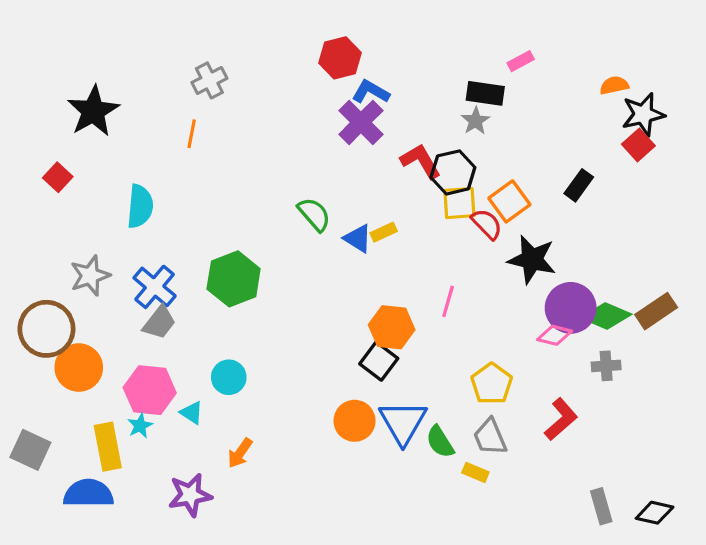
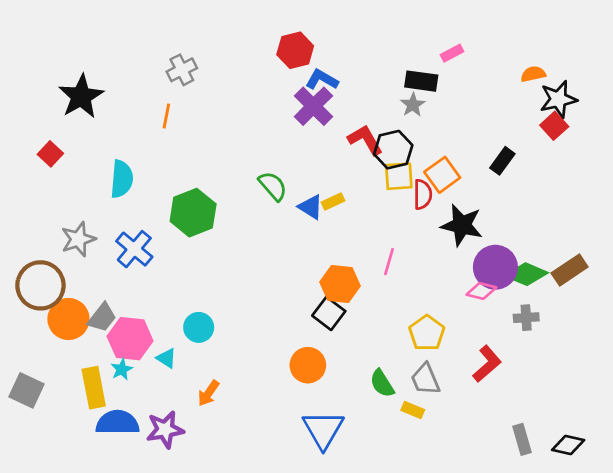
red semicircle: (487, 224) -> (423, 194), turned 44
green hexagon: (234, 279) -> (193, 213), moved
gray trapezoid: (159, 322) -> (102, 318), moved
blue triangle: (403, 422) -> (323, 430), moved
blue semicircle: (88, 493) -> (117, 423), moved

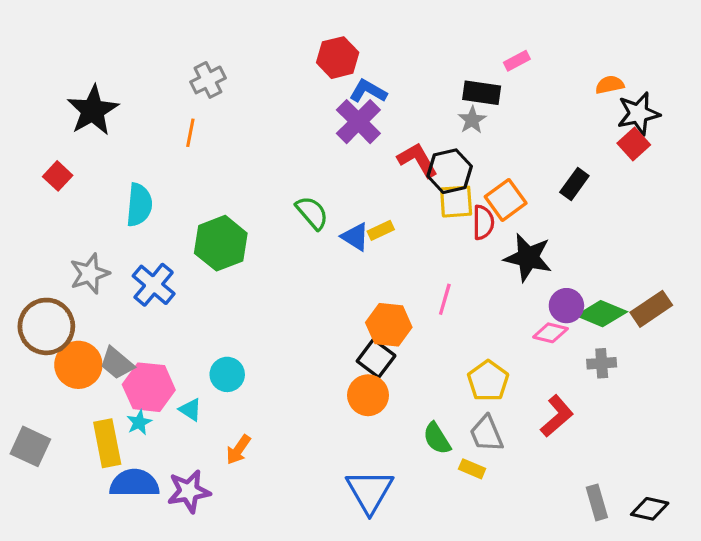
purple circle: (495, 267) -> (566, 306), size x0.7
gray trapezoid: (102, 318) -> (117, 363), turned 92
orange circle: (308, 365) -> (368, 395), moved

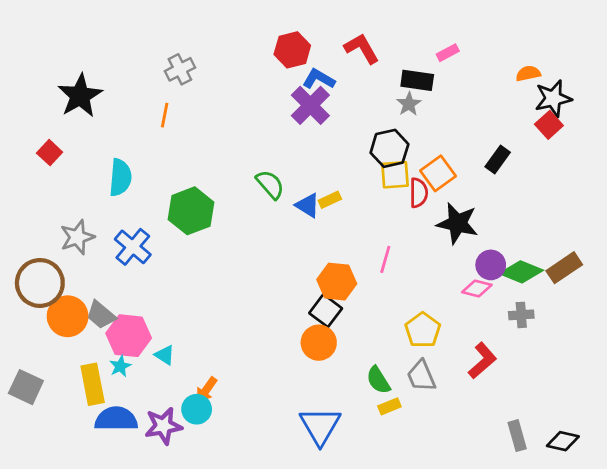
red L-shape: (418, 160) -> (362, 49), moved
cyan circle: (227, 374) -> (197, 409), moved
yellow rectangle: (472, 469) -> (389, 406), moved, turned -45

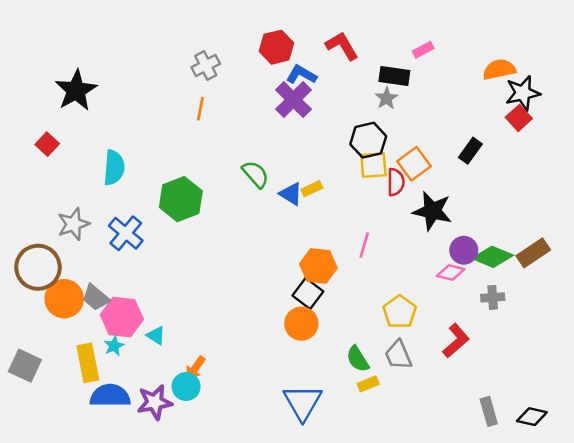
gray cross: (180, 69) -> (206, 66), moved
orange semicircle: (528, 73) -> (499, 69), size x1.4
orange line: (165, 115) -> (200, 109), moved

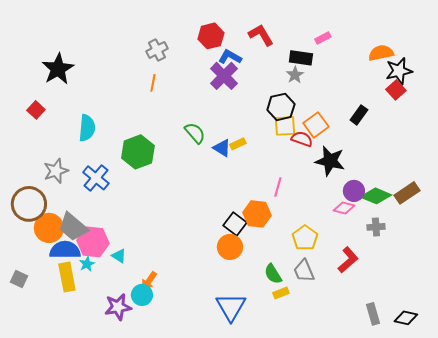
red semicircle: (396, 182) -> (302, 139), turned -70
orange hexagon: (318, 266) -> (257, 214), moved
gray trapezoid: (96, 297) -> (73, 227), size x1.4
gray square: (25, 366) -> (19, 279), size x0.7
blue semicircle: (110, 396) -> (65, 250), moved

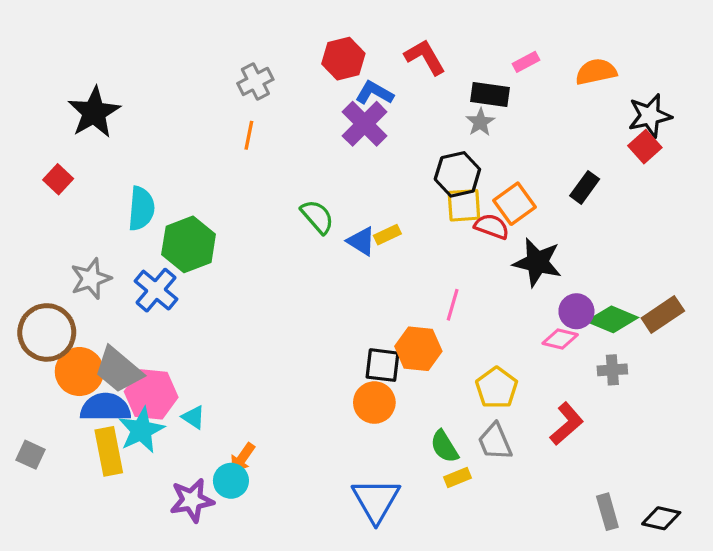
orange semicircle: (381, 53) -> (596, 72), moved
green hexagon: (138, 152) -> (189, 244), moved
black square: (235, 224) -> (382, 365), turned -30
cyan star: (87, 264) -> (141, 430), size x1.8

